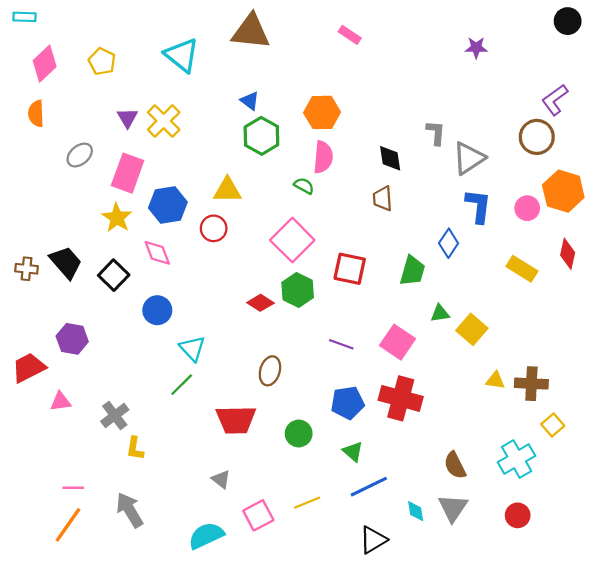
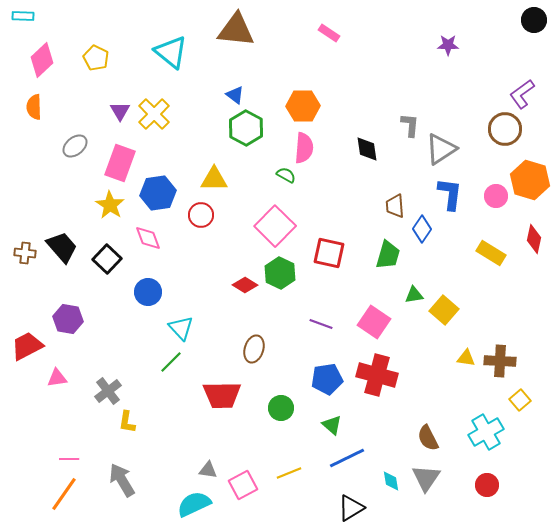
brown trapezoid: (383, 199) -> (395, 206), moved
gray triangle: (221, 479) -> (208, 470), moved, turned -30

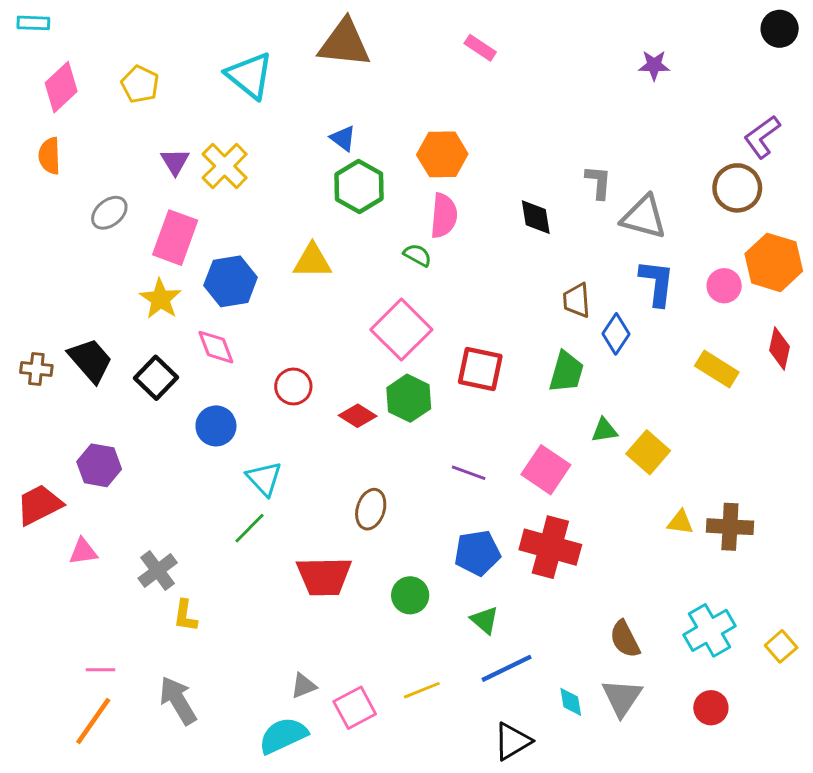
gray triangle: (441, 149) -> (644, 217), turned 48
red circle: (201, 215) -> (293, 386), moved
yellow square: (520, 400) -> (781, 646), moved
gray triangle: (208, 470) -> (304, 686), turned -30

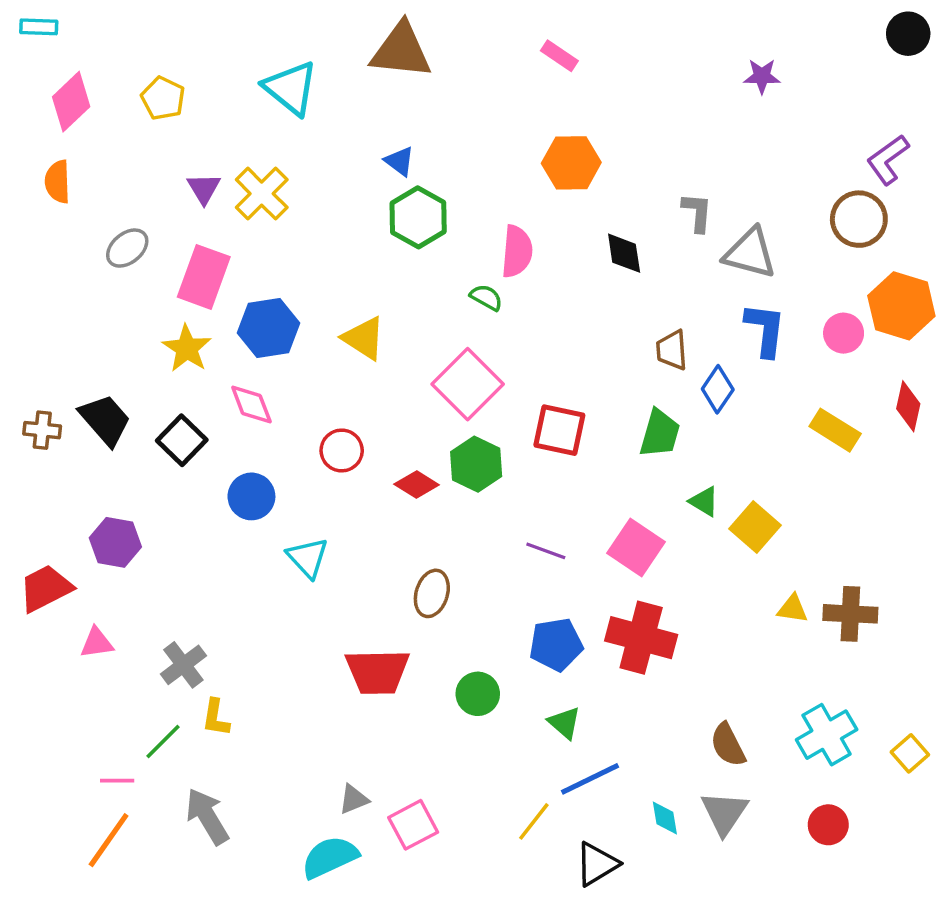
orange hexagon: (442, 154) -> (571, 163), moved
yellow triangle: (312, 261) -> (364, 338), moved, turned 33
green triangle: (604, 430) -> (704, 502), turned 40
green line: (250, 528) -> (163, 741), moved
yellow line: (422, 690) -> (534, 821), moved, turned -30

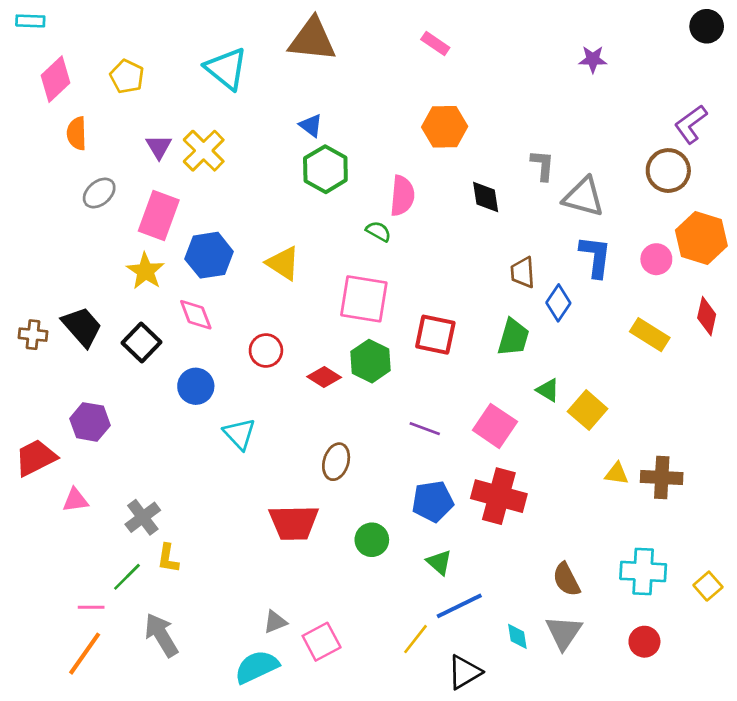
orange semicircle: (58, 182) -> (77, 133), moved
pink square: (468, 384) -> (364, 299), turned -36
cyan cross: (827, 735) -> (643, 572), turned 33

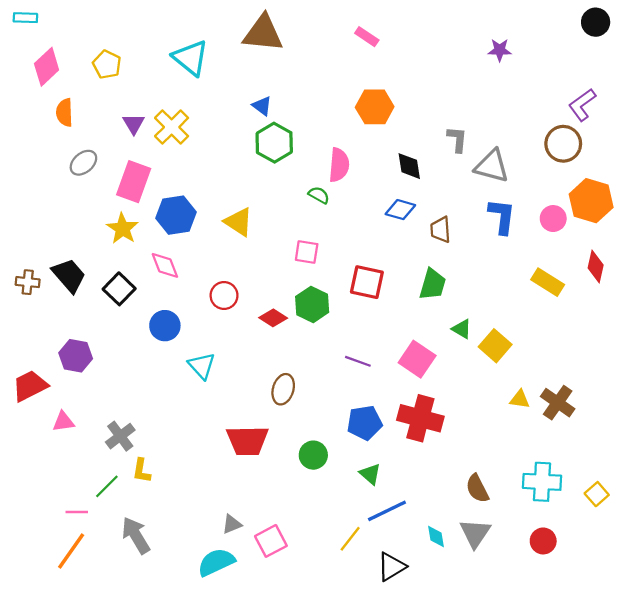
pink square: (364, 299) -> (307, 252), size x0.6
blue diamond: (558, 303) -> (400, 210), moved, turned 72
brown cross: (662, 478) -> (558, 403), turned 32

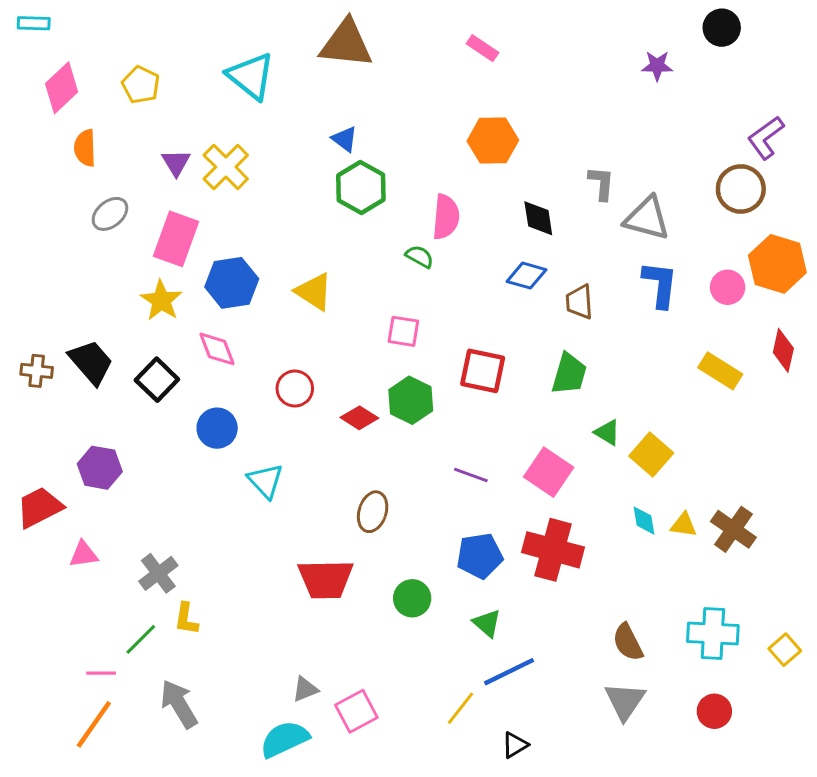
black circle: (596, 22) -> (722, 28), moved
cyan diamond: (436, 537) -> (644, 521), moved
black triangle: (391, 567) -> (515, 745), size x0.7

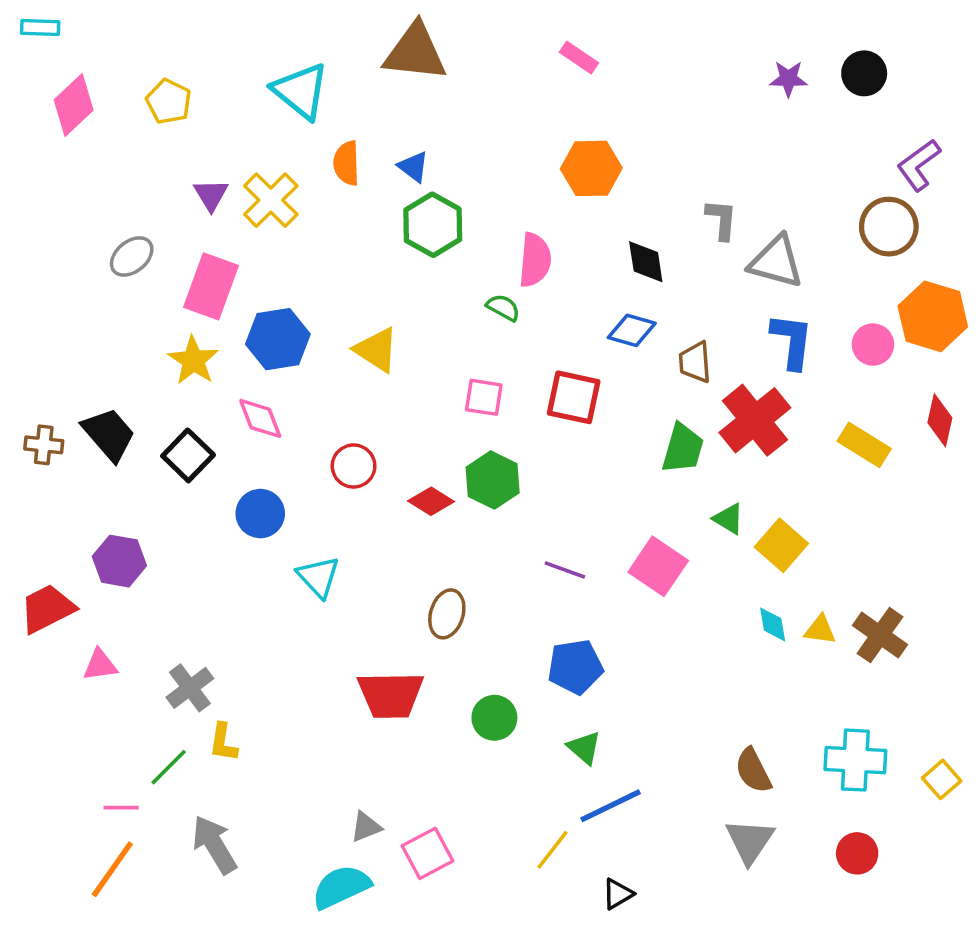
black circle: (722, 28) -> (864, 73), moved
orange semicircle: (85, 148) -> (347, 163), moved
red square: (483, 371) -> (574, 397), moved
red cross: (553, 550) -> (755, 420), moved, turned 36

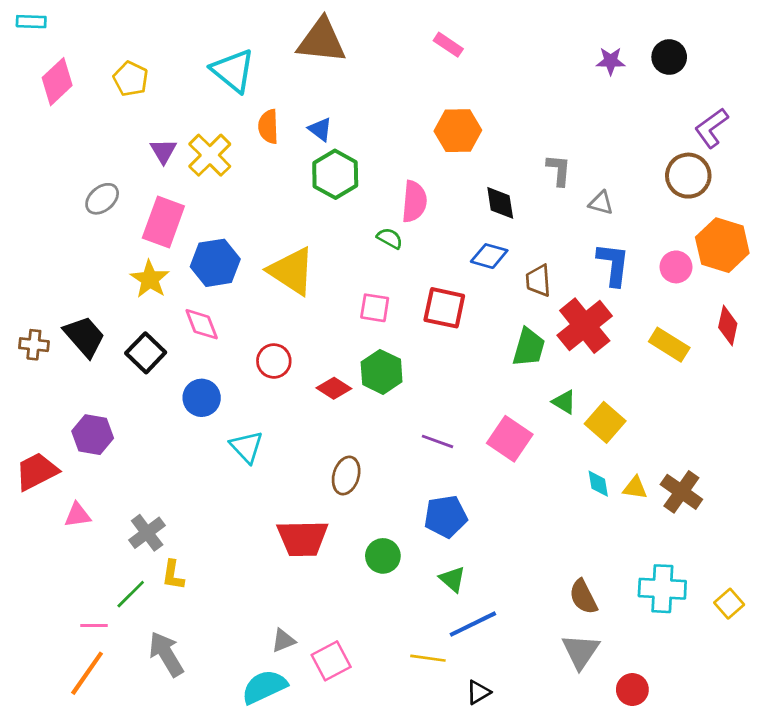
gray triangle: (776, 262) -> (601, 203), size x0.6
yellow triangle: (376, 350) -> (292, 271), size x1.4
yellow line: (553, 850) -> (428, 658), turned 60
red circle: (857, 853) -> (632, 690), moved

